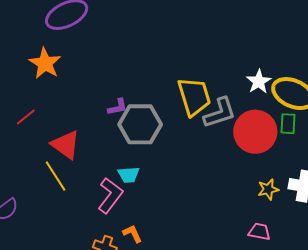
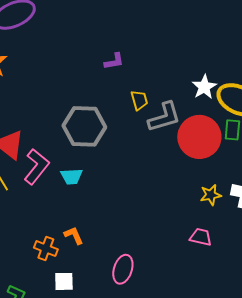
yellow trapezoid: (194, 97) -> (139, 100), size x0.5
purple L-shape: (117, 107) -> (114, 61), moved
pink L-shape: (110, 195) -> (37, 167), moved

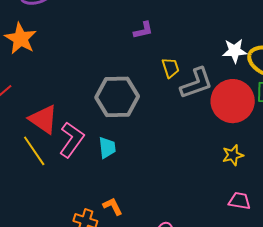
white star: (204, 87) -> (235, 51), turned 30
cyan trapezoid: (72, 176) -> (107, 148), turned -90
yellow star: (211, 195) -> (233, 155), moved

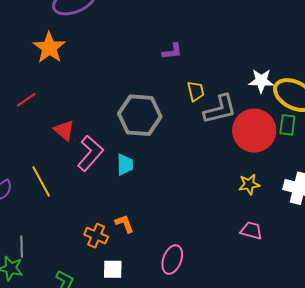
red triangle: (43, 119) -> (64, 130), size x0.7
yellow line: (34, 151) -> (41, 181), moved

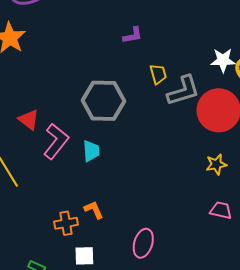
orange cross: (96, 236) -> (66, 223), turned -30

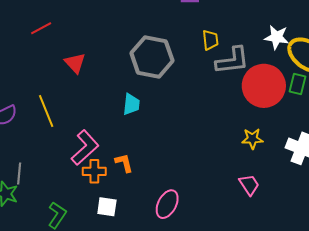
pink L-shape: (56, 141) -> (85, 148), moved
pink trapezoid: (221, 210) -> (249, 185), turned 35

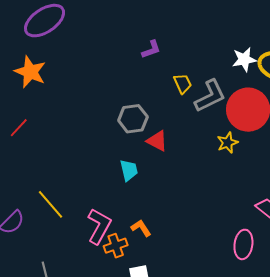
gray hexagon: (152, 57) -> (133, 119), size x0.7
red triangle: (75, 63) -> (157, 141), moved
yellow star: (252, 139) -> (228, 143), moved
pink ellipse: (167, 204) -> (243, 244), moved

